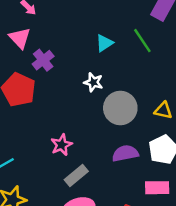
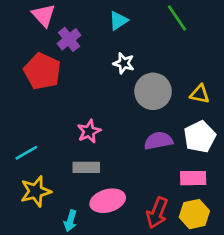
cyan triangle: (104, 43) -> (118, 21), moved
gray rectangle: (76, 175) -> (86, 167), moved, turned 40

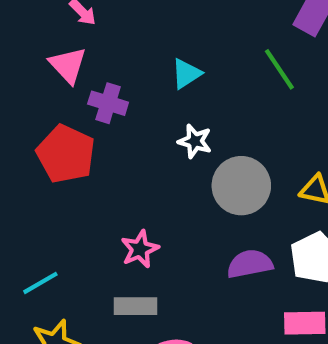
purple cross: (69, 39) -> (108, 103), turned -35

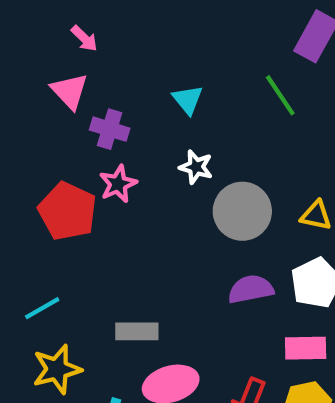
cyan triangle: (186, 74) -> (188, 100), turned -36
red pentagon: (66, 154) -> (67, 211), moved
pink star: (140, 249) -> (118, 184), moved

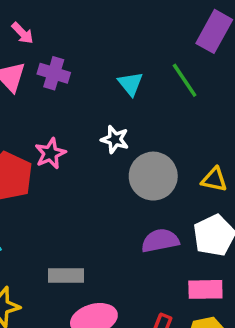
cyan triangle: (188, 100) -> (131, 84), moved
purple cross: (110, 129) -> (54, 73), moved

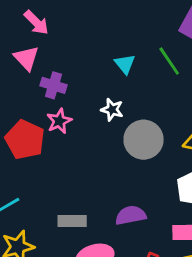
pink arrow: (22, 33) -> (36, 22), size x1.4
purple cross: (54, 73) -> (53, 85), moved
purple semicircle: (160, 241) -> (131, 215), moved

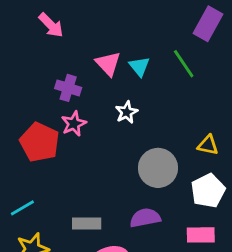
pink triangle: (26, 58) -> (108, 64), moved
white star: (112, 110) -> (127, 112), turned 30
gray circle: (144, 140) -> (158, 168), moved

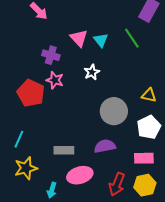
pink star: (74, 124) -> (55, 80), turned -30
cyan line: (22, 208) -> (19, 139), turned -36

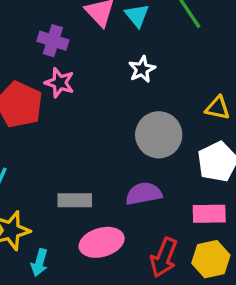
white star: (92, 72) -> (142, 69), moved
cyan arrow: (52, 190) -> (39, 262), moved

